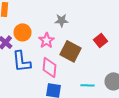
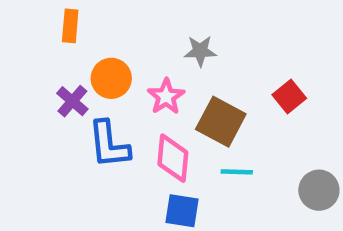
cyan line: (88, 85) -> (237, 172), moved

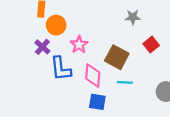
gray star: (200, 51) -> (133, 17), moved
orange circle: (111, 78) -> (56, 25), moved
pink star: (166, 97) -> (79, 45), moved

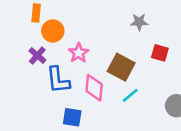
red square: (151, 45) -> (160, 53), turned -35
cyan line: (125, 82) -> (130, 95), turned -42
blue square: (97, 102) -> (72, 117), moved

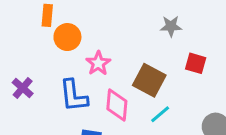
purple cross: (37, 55) -> (23, 88), moved

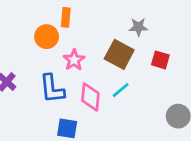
orange rectangle: (47, 15) -> (66, 17), moved
brown square: (149, 80) -> (119, 54), moved
cyan line: (160, 114) -> (121, 90), moved

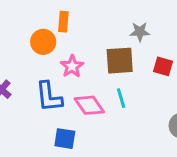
brown square: (119, 54) -> (120, 61), turned -32
cyan line: (121, 90) -> (121, 98), turned -66
pink diamond: (90, 97) -> (89, 105), turned -40

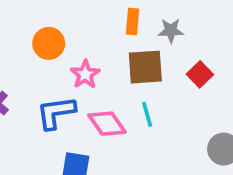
orange rectangle: (63, 22) -> (132, 22), moved
red square: (163, 66) -> (200, 74), turned 30
blue L-shape: (49, 97) -> (56, 113), turned 88

